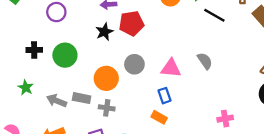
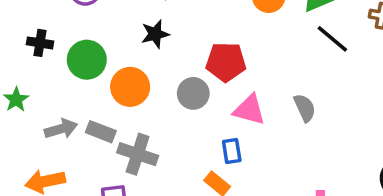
red pentagon: (132, 23) -> (226, 62), moved
orange circle: (106, 78) -> (130, 87), moved
gray arrow: (57, 101) -> (61, 129), turned 132
gray cross: (107, 108) -> (138, 154), size x1.5

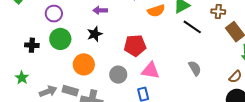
green circle: (87, 60) -> (60, 39), moved
gray circle: (193, 93) -> (118, 75), moved
gray semicircle: (305, 108) -> (195, 68), moved

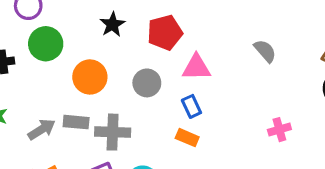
black star: (95, 34) -> (112, 24), moved

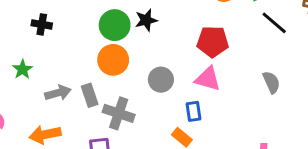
red pentagon: (165, 33) -> (213, 42), moved
green circle: (46, 44) -> (115, 25), moved
gray rectangle: (76, 122) -> (90, 95), turned 50

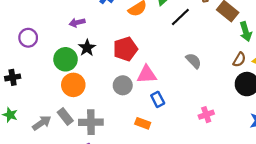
black line: (274, 23) -> (180, 17), turned -65
red pentagon: (213, 42) -> (125, 49), moved
gray circle: (161, 80) -> (123, 85), moved
blue rectangle: (193, 111) -> (158, 99), moved

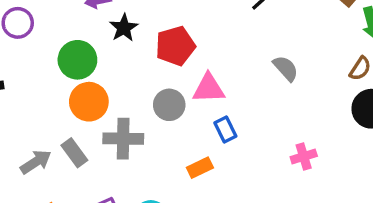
black star: (87, 48) -> (124, 28), moved
gray cross: (91, 122) -> (123, 139), moved
orange rectangle: (143, 123) -> (200, 168), turned -48

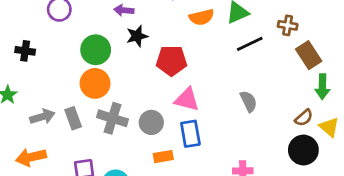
gray circle: (169, 105) -> (151, 122), moved
blue rectangle: (225, 130) -> (190, 134), size x1.4

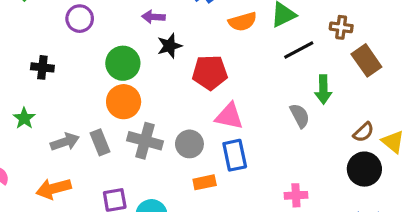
green arrow: (322, 87) -> (323, 89), moved

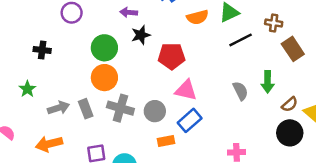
green arrow: (323, 89) -> (268, 82), moved
blue rectangle: (235, 155) -> (190, 120), turned 60

